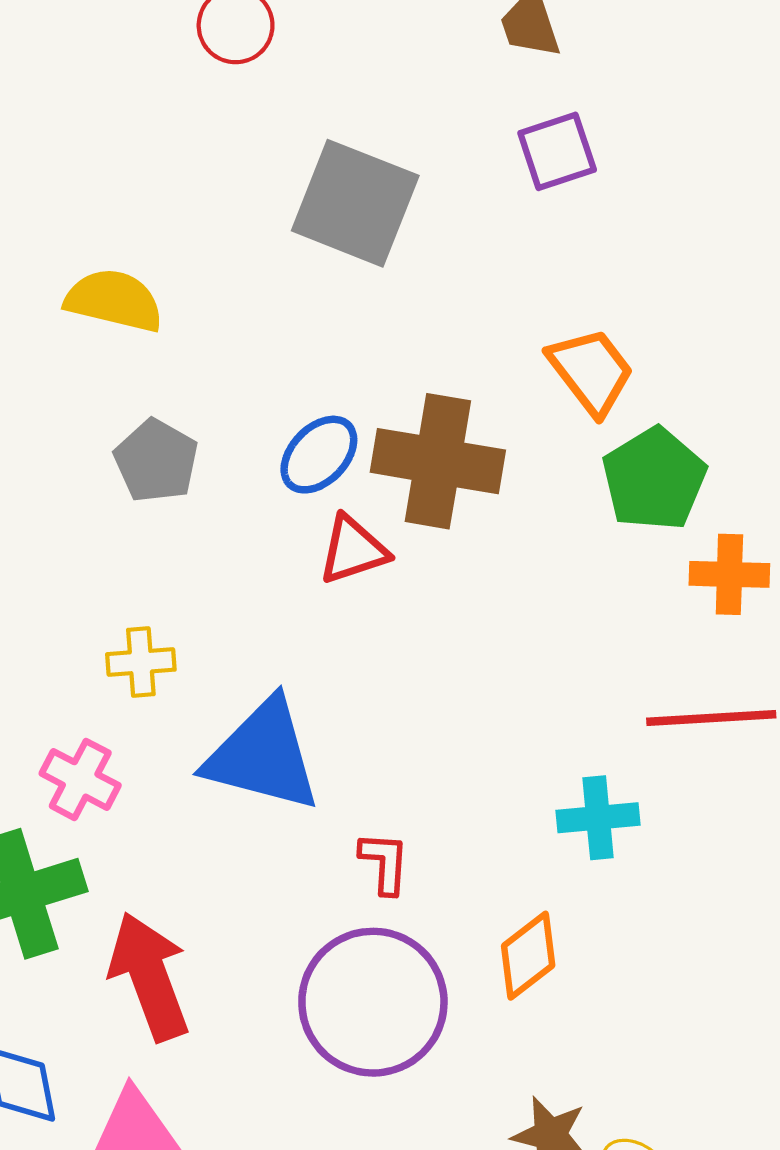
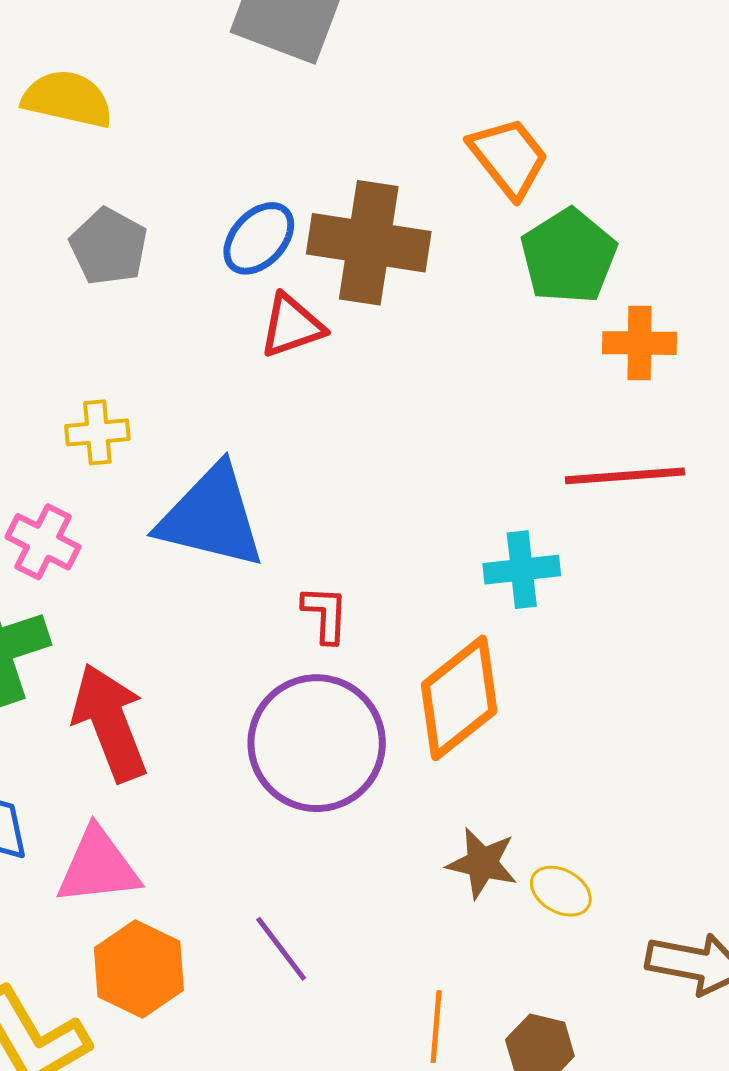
orange diamond: (528, 956) -> (459, 698), size x1.5

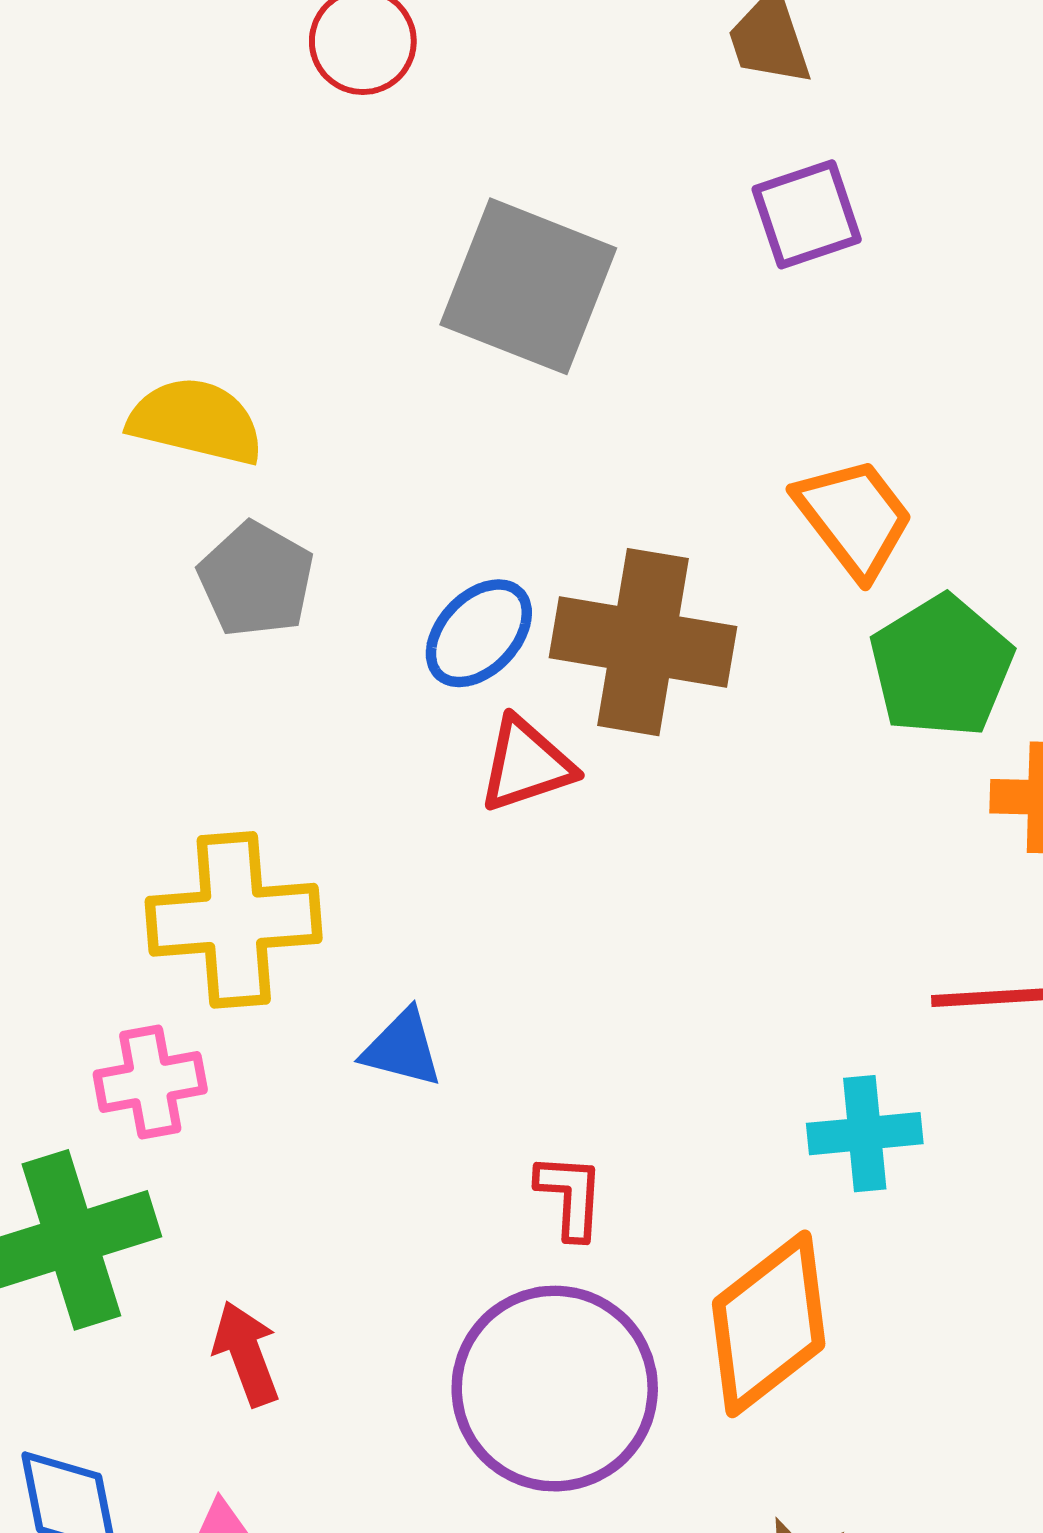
gray pentagon: (109, 247) -> (256, 580), moved
yellow cross: (97, 432) -> (234, 920), size x1.8
blue triangle: (211, 517) -> (402, 1048), size x0.5
pink cross: (43, 542) -> (150, 1082), turned -38
red arrow: (110, 723) -> (246, 1354), size x0.6

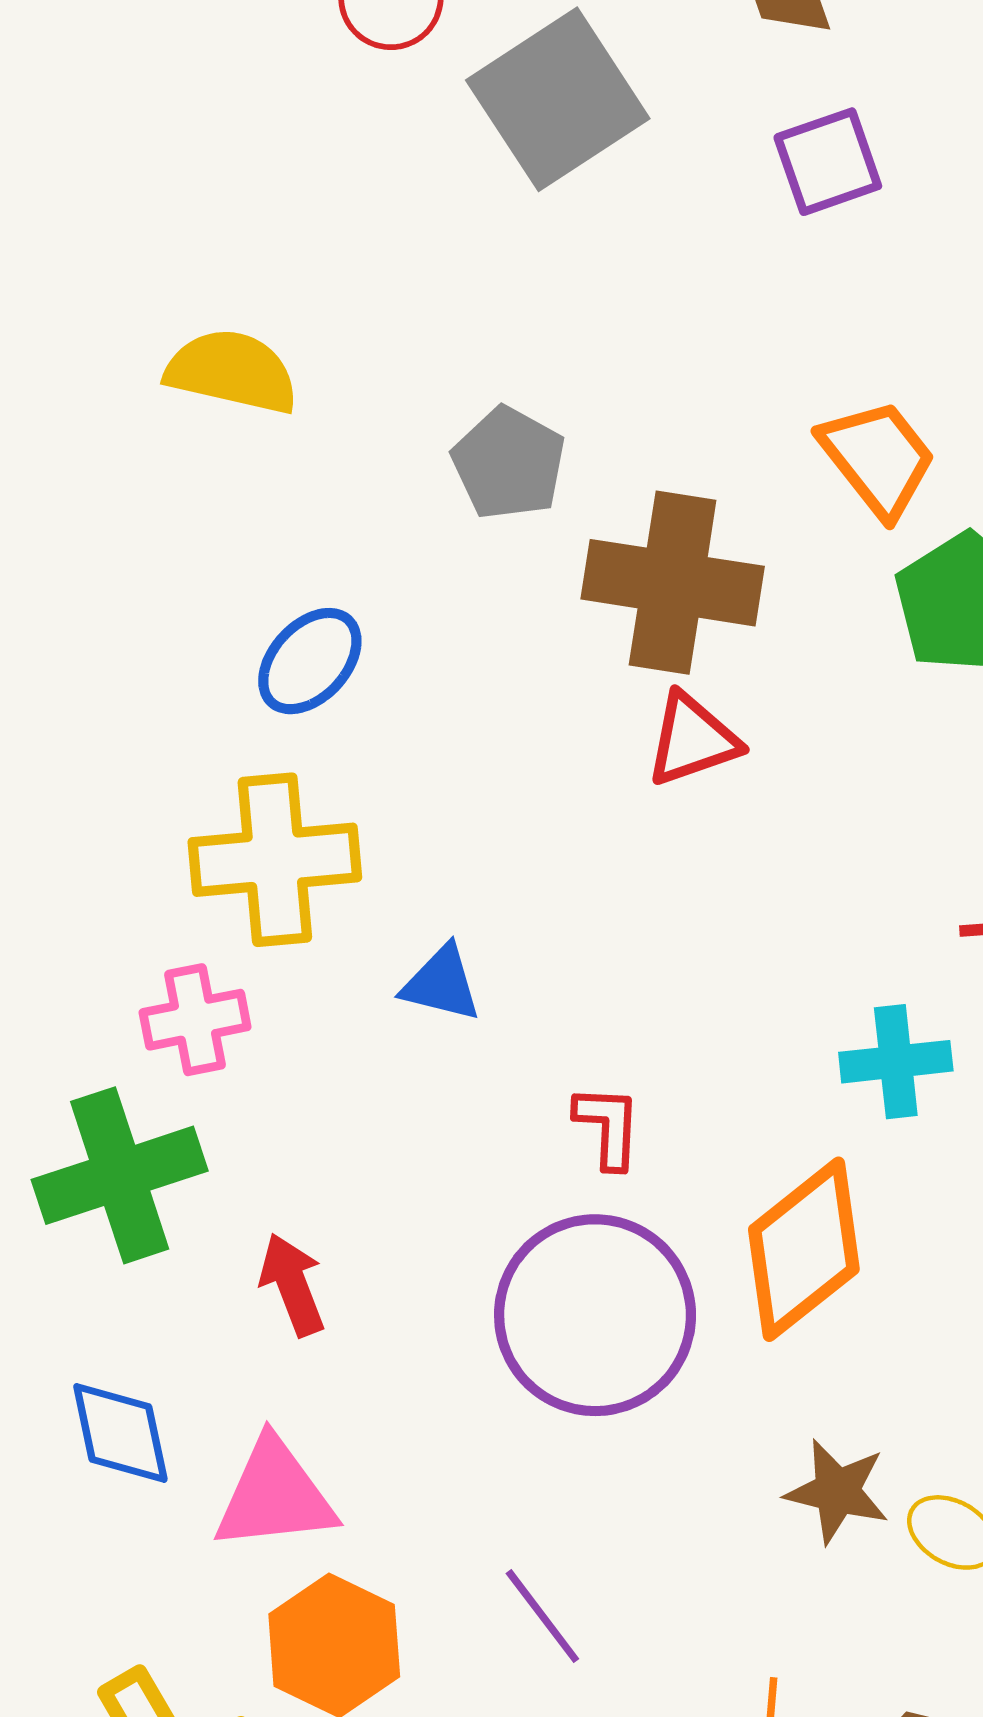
gray square: (528, 286) -> (558, 99), moved, turned 36
gray pentagon: (256, 580) -> (509, 463), moved
blue ellipse: (479, 633) -> (310, 661), moved
red triangle: (526, 765) -> (692, 740), moved

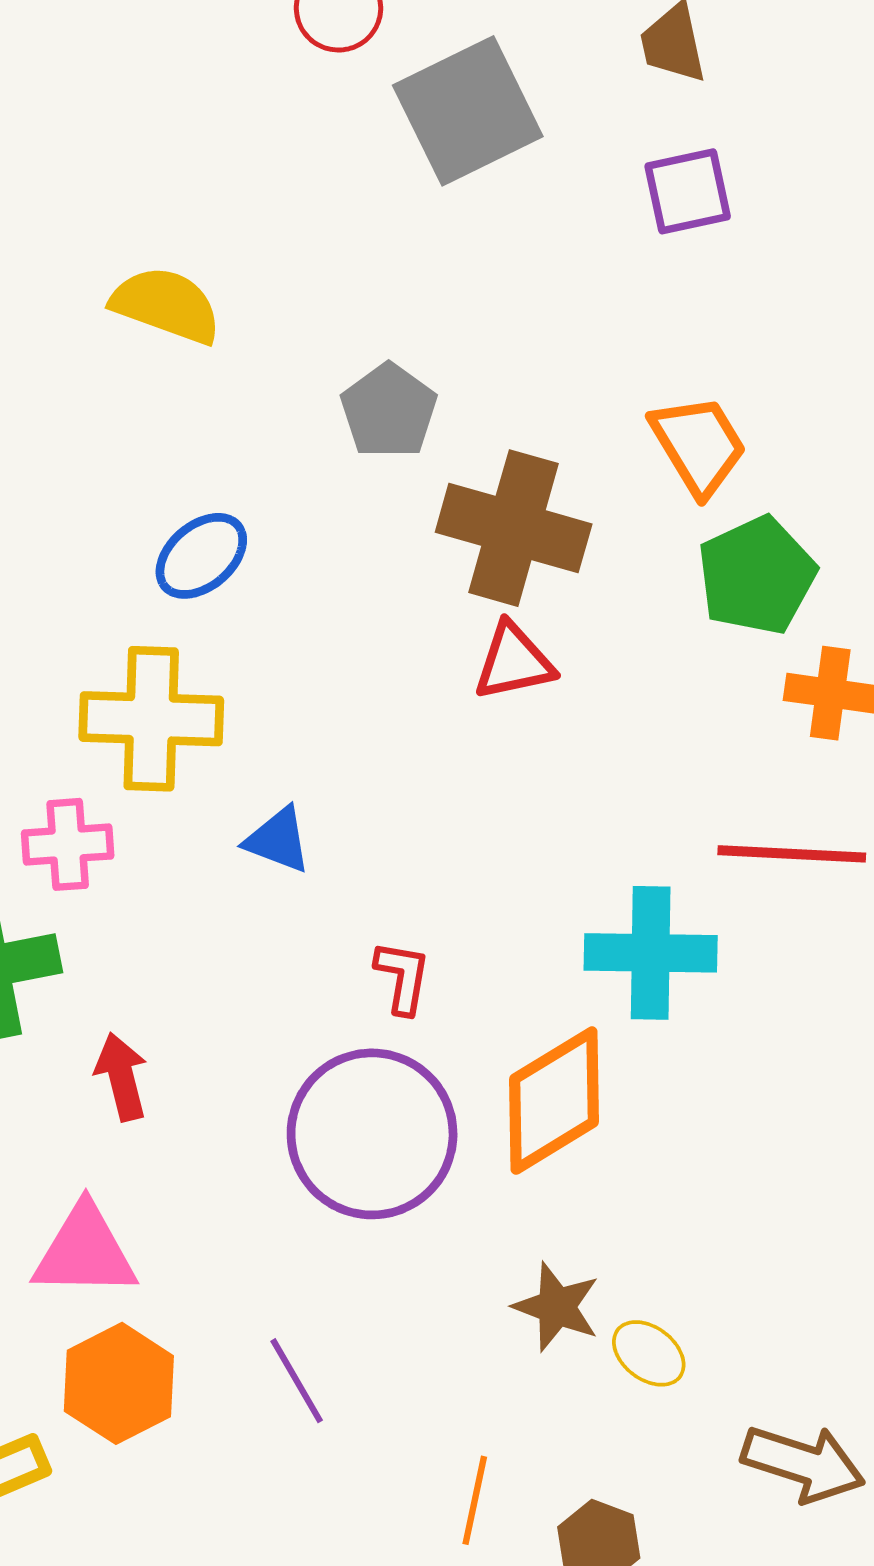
cyan cross: (896, 1062) -> (651, 953), size x1.4

